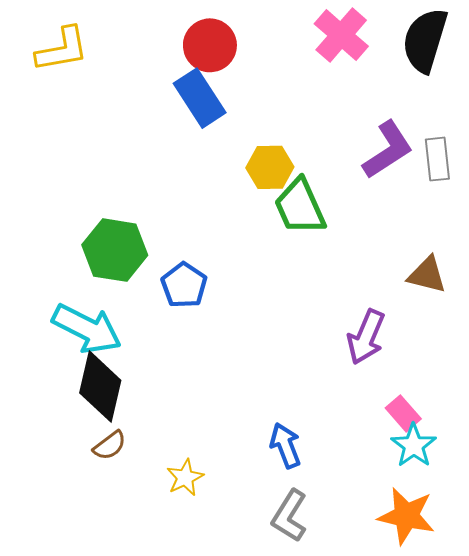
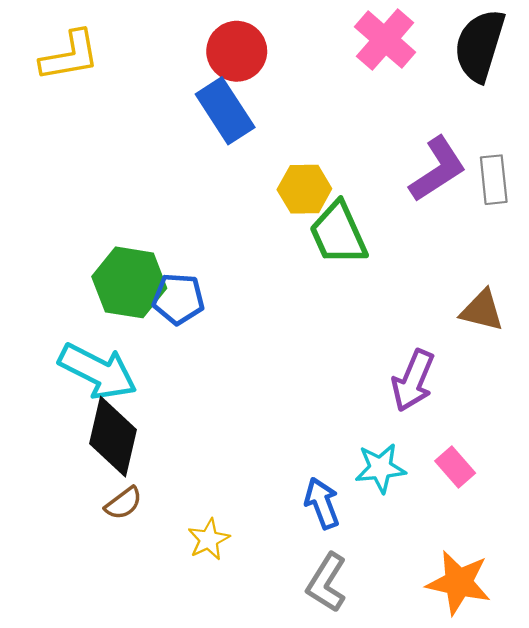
blue pentagon: (184, 285) -> (178, 299), moved, turned -30
cyan star: (414, 446) -> (380, 468), moved, turned 30

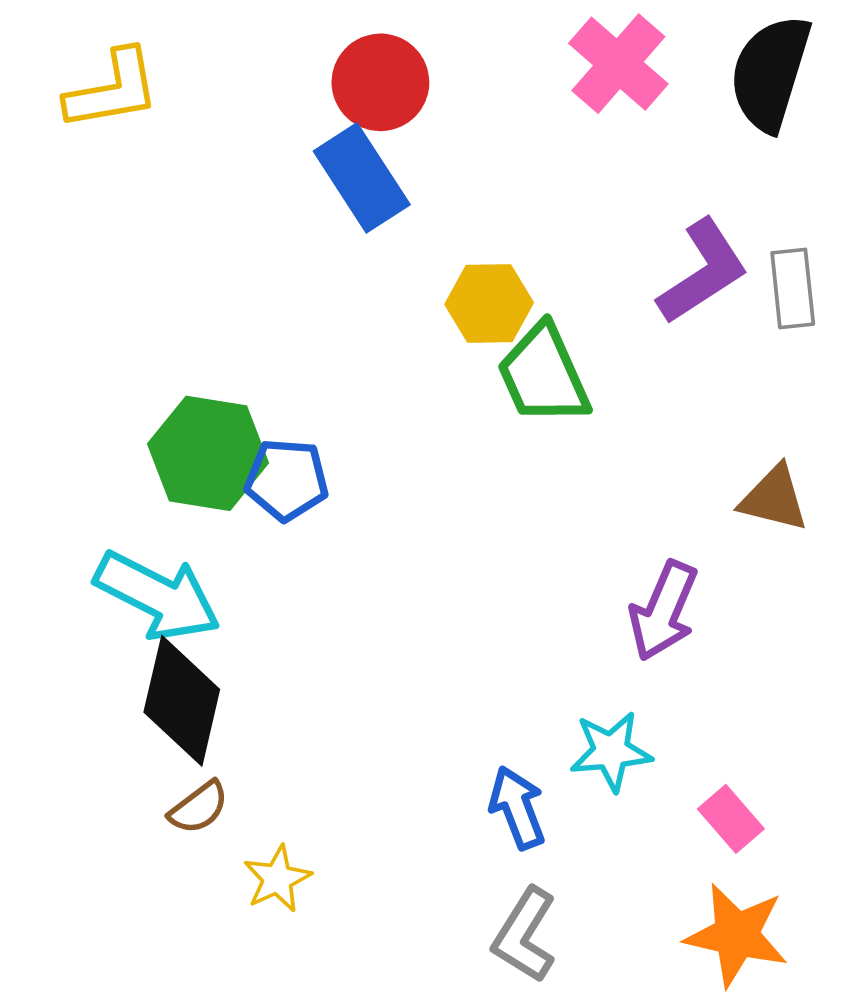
pink rectangle: (455, 467) -> (731, 819), moved
yellow star: (209, 539) -> (277, 879), moved

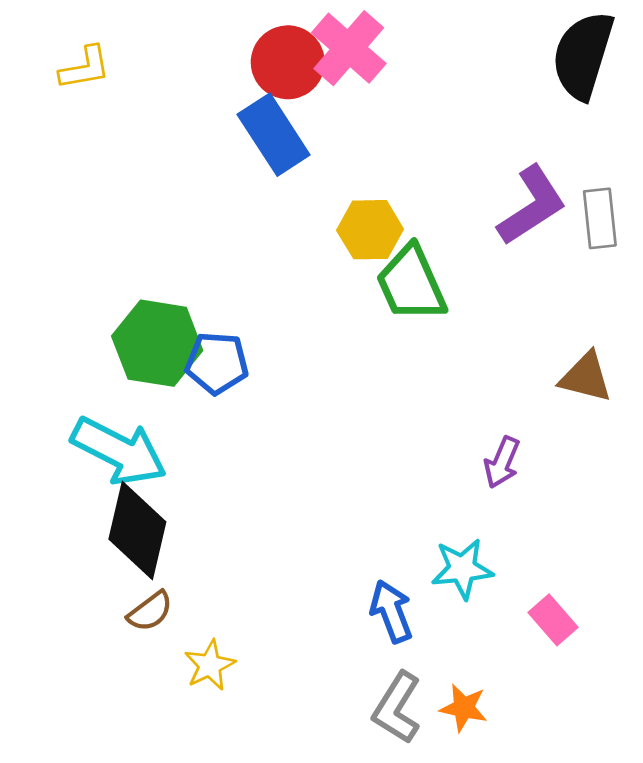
pink cross: (618, 64) -> (349, 48), moved
yellow L-shape: (112, 90) -> (85, 68), size x0.7
purple arrow: (663, 611) -> (502, 462), size x0.7
orange star: (736, 935) -> (464, 708), moved, size x0.6

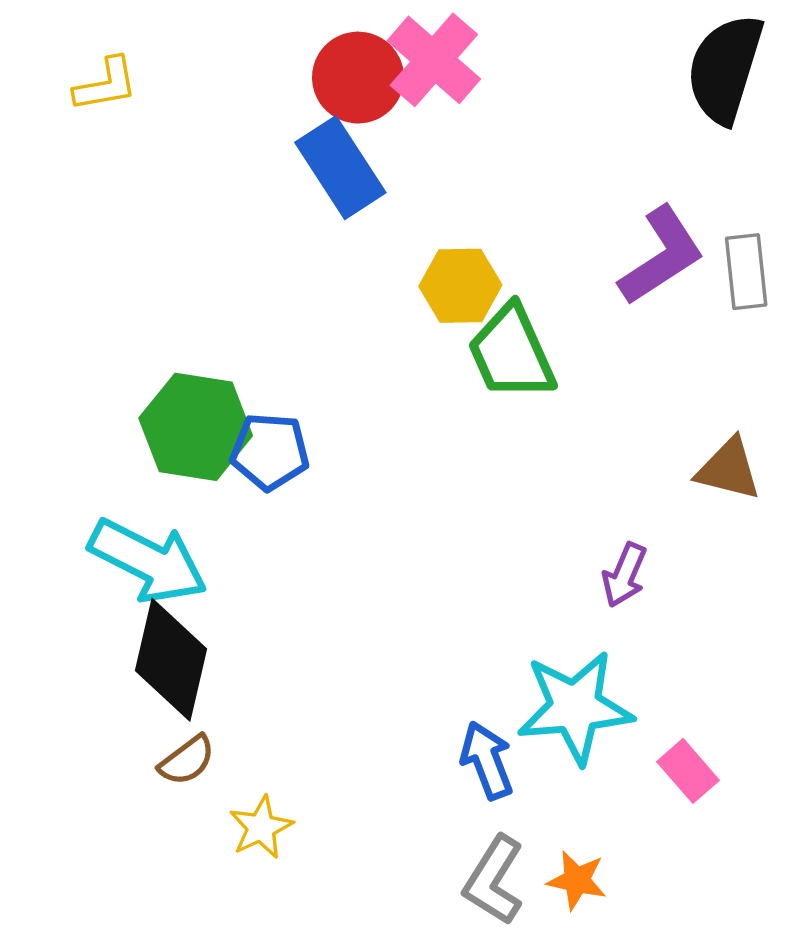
cyan star: (462, 569) -> (575, 707), size x1.5

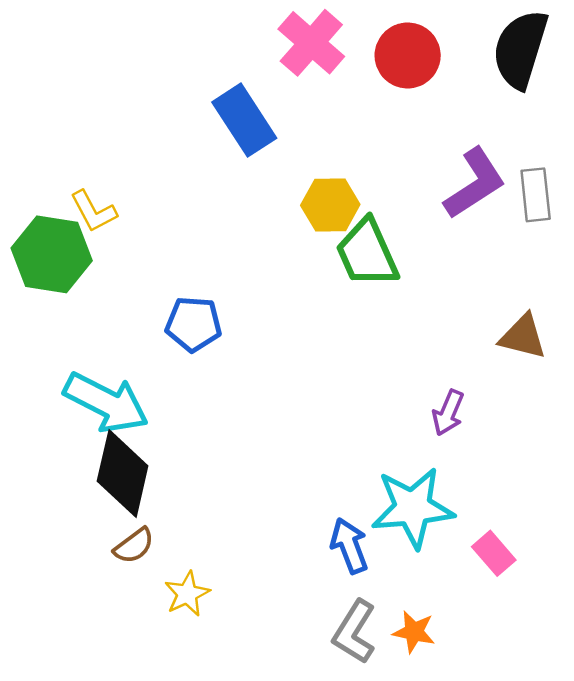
red circle: (358, 78) -> (408, 55), moved
yellow L-shape: (106, 85) -> (93, 211), moved, turned 72
green hexagon: (196, 427) -> (52, 254), moved

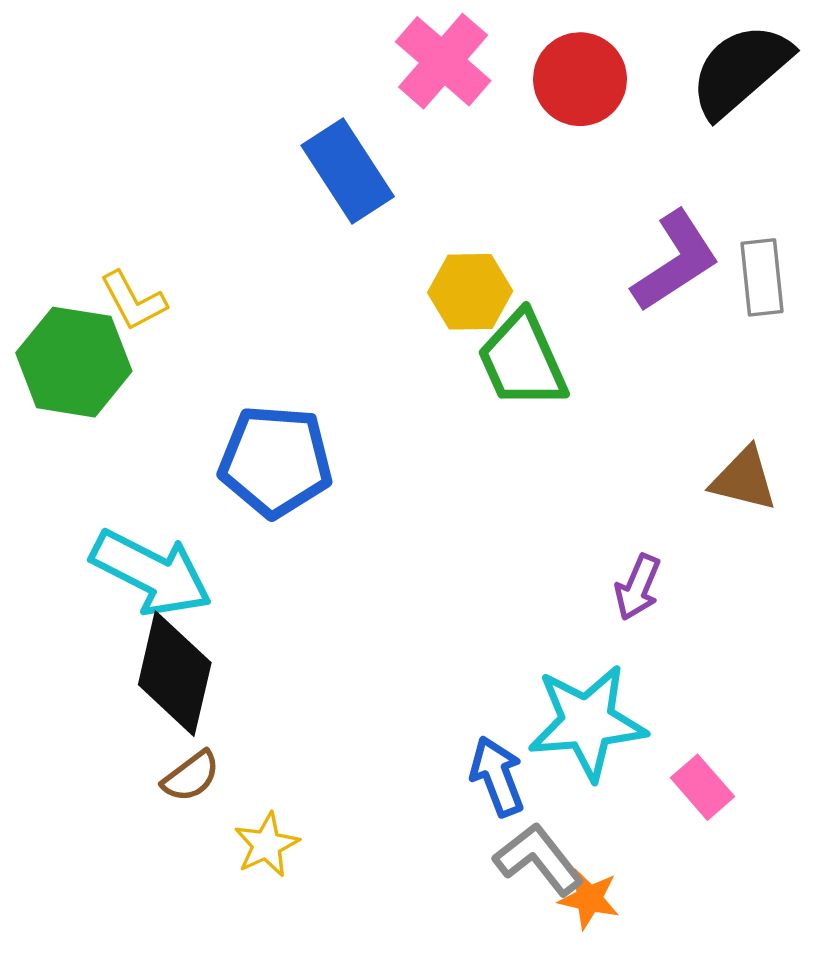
black semicircle: (520, 49) -> (740, 70), turned 32
blue pentagon: (194, 324) -> (276, 461), size x1.4
gray L-shape: (354, 632) -> (539, 859), moved, turned 110

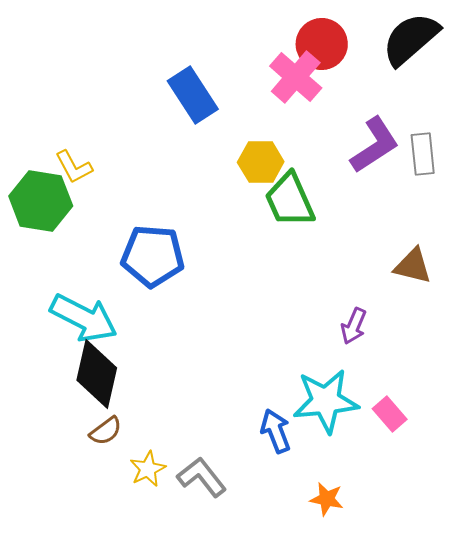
pink cross: (443, 61) -> (296, 77), moved
pink rectangle: (703, 787) -> (390, 414), moved
gray L-shape: (539, 859) -> (202, 477), moved

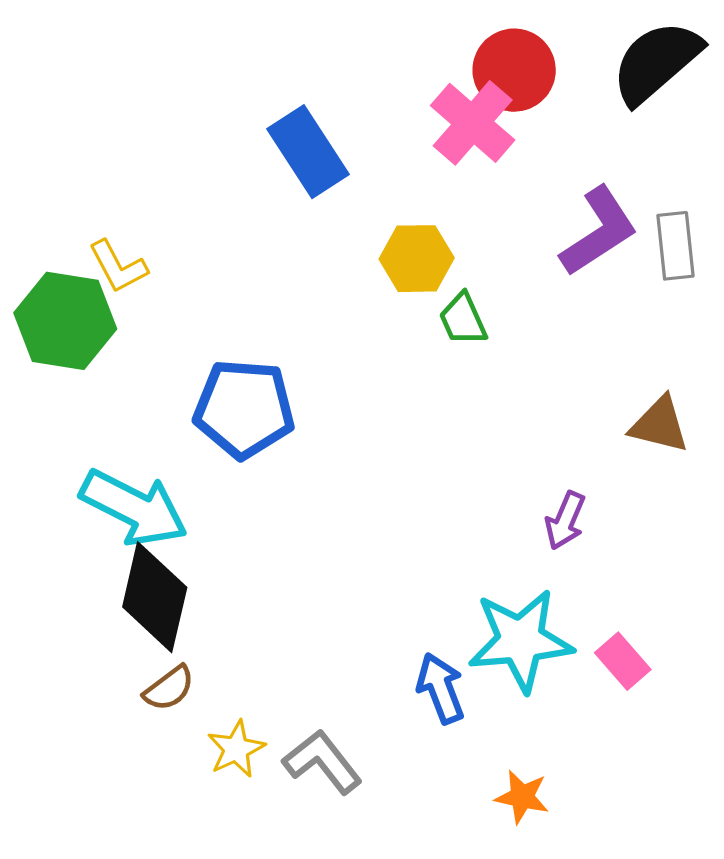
green trapezoid: (290, 200) -> (463, 319), size x0.6

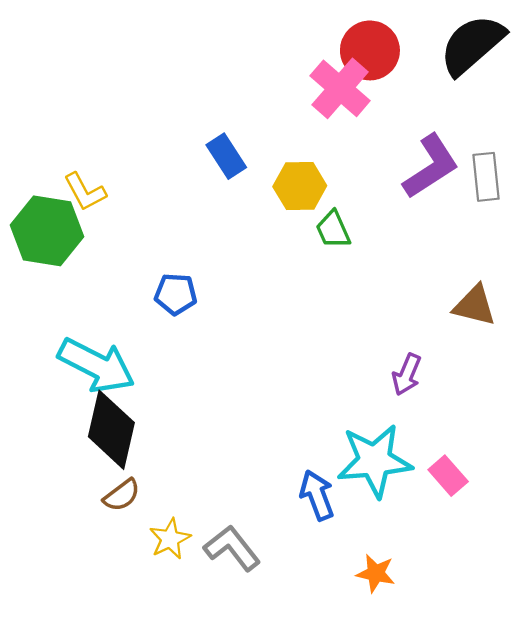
blue rectangle: (308, 152) -> (226, 156), moved, size x0.7
blue pentagon: (244, 409) -> (176, 294), size x0.6

